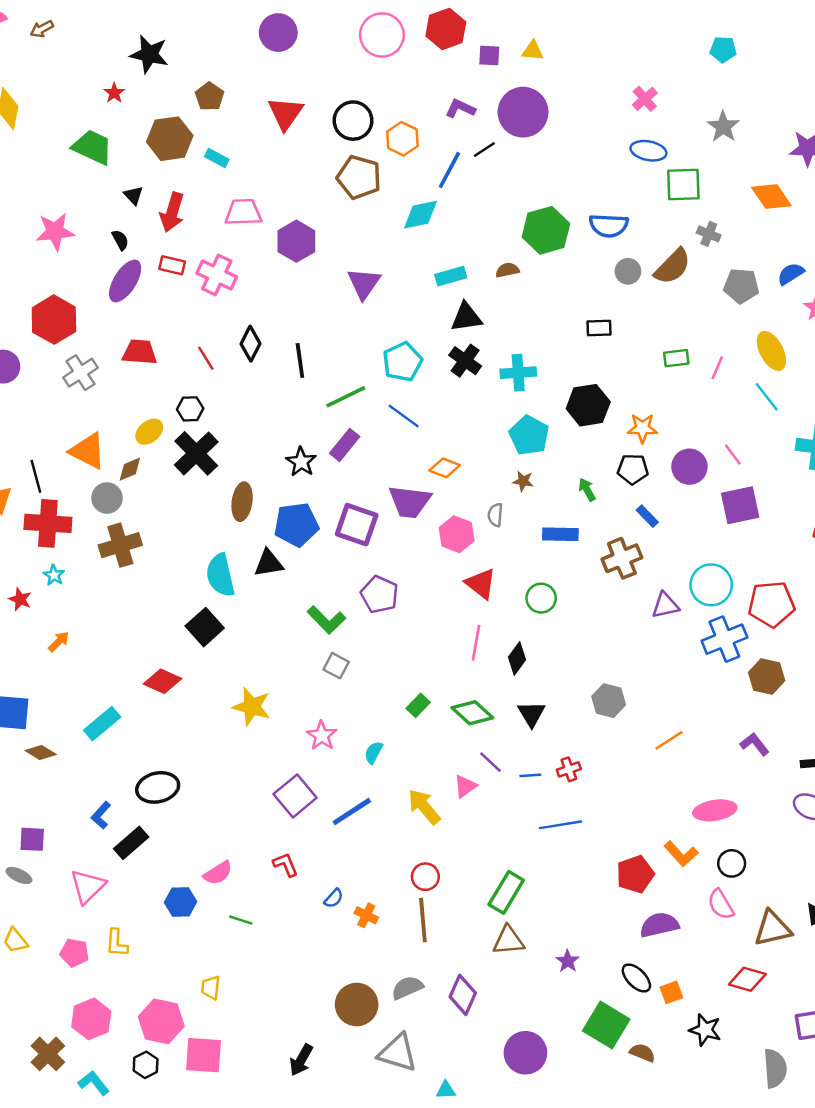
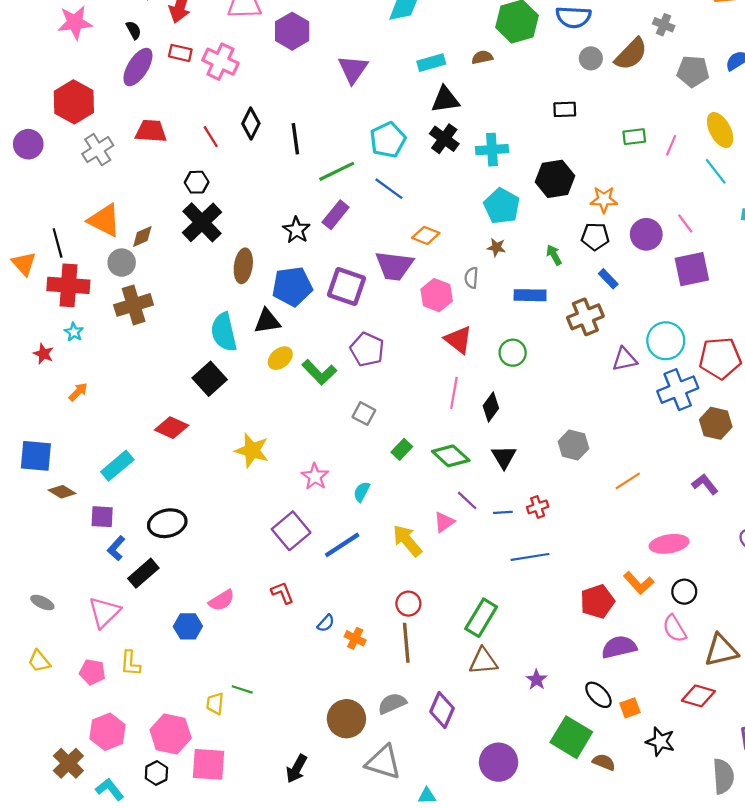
yellow ellipse: (149, 432) -> (280, 358), moved
gray square: (336, 666) -> (364, 414), moved
purple square: (32, 839) -> (102, 517), moved
green line: (241, 920) -> (242, 689), moved

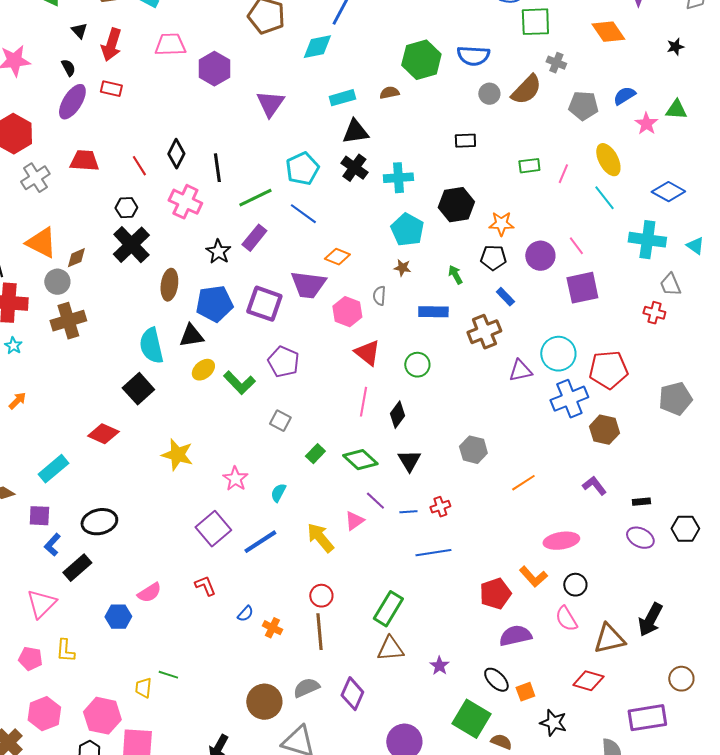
pink cross: (220, 62) -> (185, 202), moved

